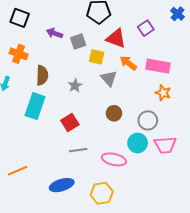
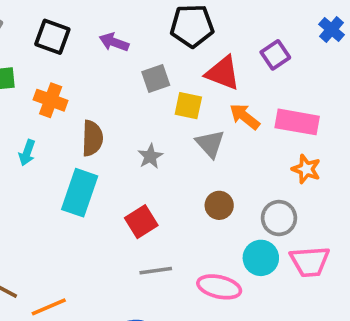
purple arrow: (54, 33) -> (114, 42), moved

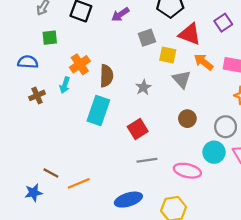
purple arrow: (114, 42) -> (120, 14), turned -54
orange cross: (51, 100) -> (80, 64), moved, turned 36

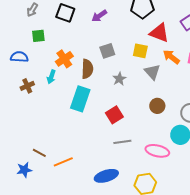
gray square: (147, 38) -> (107, 51), moved

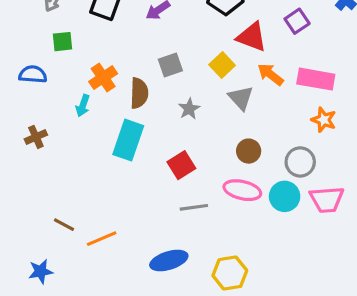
yellow square: (140, 51) -> (222, 65), turned 35
brown cross: (27, 86) -> (36, 137), moved
pink ellipse: (157, 151) -> (242, 190), moved
blue star: (24, 170) -> (41, 271), moved

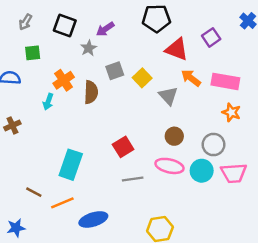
yellow square: (222, 65) -> (142, 78), moved
gray star: (189, 109) -> (89, 48), moved
cyan rectangle: (128, 140) -> (71, 165), moved
blue ellipse: (169, 260) -> (93, 219), moved

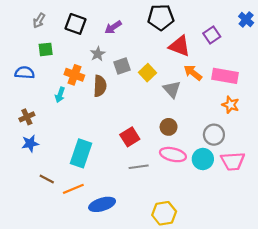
gray star: (89, 48) -> (98, 54), moved
orange cross: (64, 80) -> (74, 75), turned -36
brown circle: (174, 136) -> (169, 127), moved
blue star: (16, 228) -> (30, 143), moved

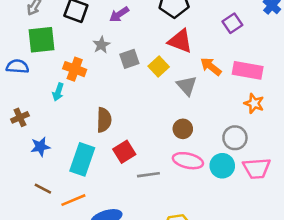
red triangle: (180, 46) -> (180, 41), moved
green square: (46, 49) -> (42, 40), size x1.6
brown semicircle: (100, 86) -> (104, 120), moved
red square: (130, 137) -> (124, 152), moved
blue star: (30, 143) -> (40, 147), moved

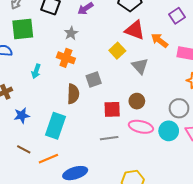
gray square: (129, 59) -> (94, 79), moved
orange arrow: (211, 67) -> (159, 40), moved
orange cross: (75, 69) -> (66, 58), moved
red square: (124, 152) -> (112, 109), moved, turned 30

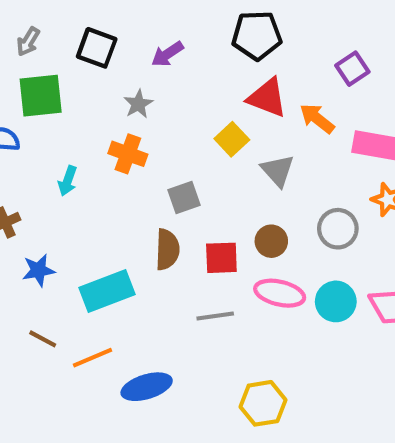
brown semicircle: (73, 94) -> (167, 249), moved
gray circle: (179, 108) -> (338, 229), moved
cyan rectangle: (56, 126) -> (107, 291), turned 50

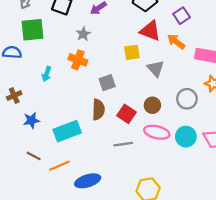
purple square: (352, 69) -> (182, 16), moved
yellow square: (232, 139) -> (132, 52), turned 35
red square: (221, 258) -> (126, 114), turned 36

